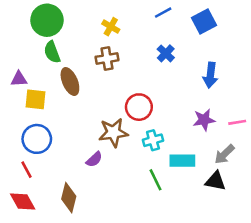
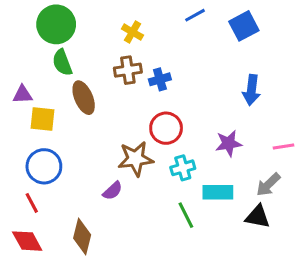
blue cross: (166, 53) -> (160, 79), moved, turned 30
purple star: (204, 120) -> (229, 143), moved

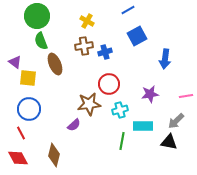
blue square: (244, 26) -> (137, 36), moved
purple triangle: (23, 95) -> (15, 62), turned 40
green line: (186, 215) -> (122, 141), turned 36

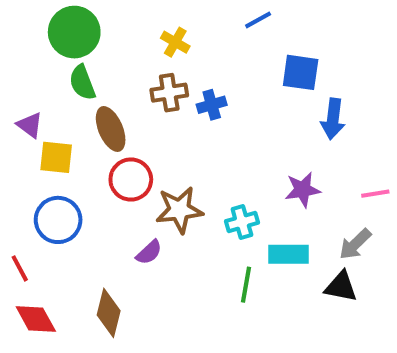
blue square: (137, 36) -> (301, 72), moved, turned 36
red circle: (109, 84) -> (131, 180), moved
red line: (21, 133) -> (20, 268), moved

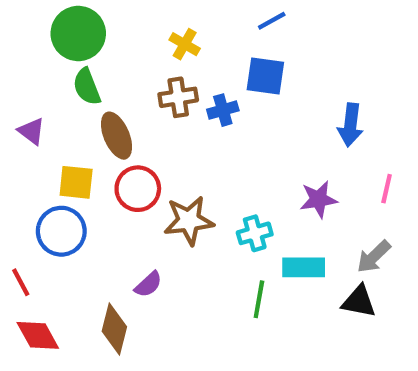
blue square: (301, 72) -> (265, 76), moved
yellow square: (56, 157) -> (76, 182), moved
pink line: (375, 194) -> (387, 189), moved, turned -68
purple semicircle: (149, 252) -> (148, 284), moved

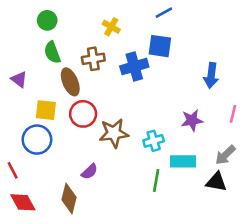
green circle: (78, 33) -> (47, 20), size x0.6
brown cross: (178, 97) -> (93, 59), moved
blue cross: (223, 110) -> (134, 67), size x1.5

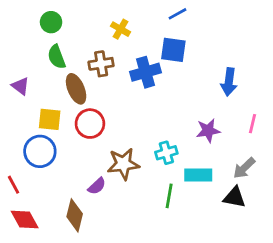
brown star: (114, 133) -> (123, 164), moved

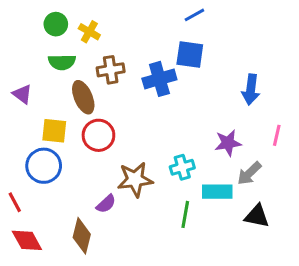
yellow cross: (121, 29) -> (89, 32), moved
green semicircle: (57, 57) -> (62, 62), turned -70
gray arrow: (244, 168) -> (249, 173), moved

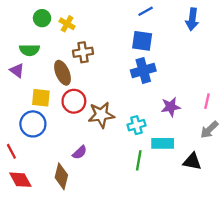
green semicircle: (62, 62) -> (30, 50), moved
blue cross: (159, 79) -> (143, 70), moved
blue arrow: (251, 90) -> (192, 19), moved
gray arrow: (249, 173) -> (209, 130), moved
brown star: (135, 179) -> (101, 115), moved

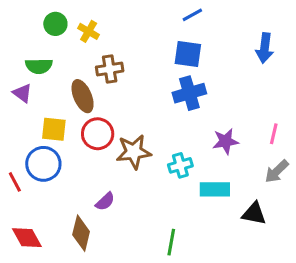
blue arrow: (192, 19) -> (265, 48), moved
red line: (11, 151) -> (15, 182), moved
green line: (139, 160) -> (171, 242), moved

